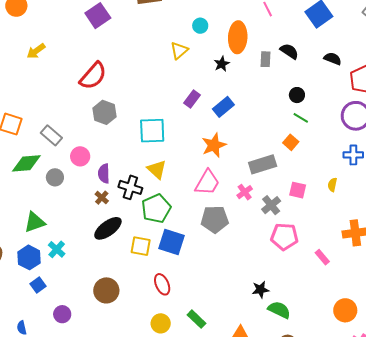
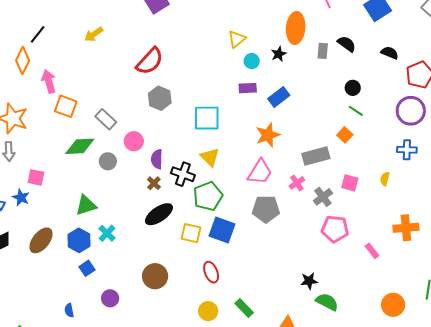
cyan circle: (200, 26) -> (252, 61), moved
purple rectangle: (192, 99) -> (248, 88), turned 48

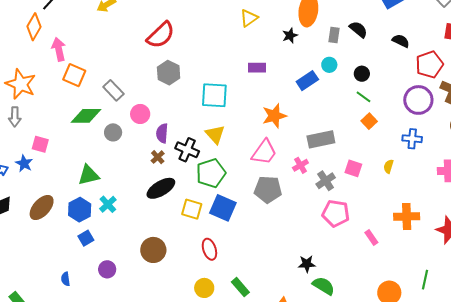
cyan circle: (252, 61) -> (329, 65), moved
blue rectangle: (279, 97) -> (307, 81), moved
orange square: (345, 135) -> (369, 121), moved

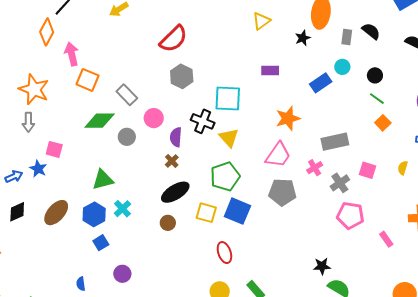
black cross: (187, 150) -> (203, 121), moved
brown circle: (153, 250) -> (168, 223), moved, size x0.6

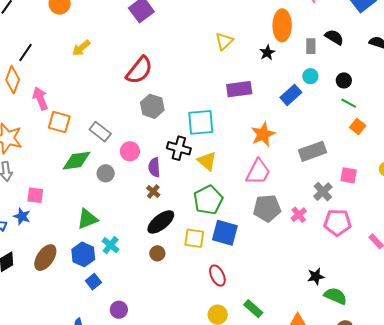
purple rectangle: (270, 70) -> (239, 89), size x1.4
pink cross: (315, 168) -> (299, 215), moved

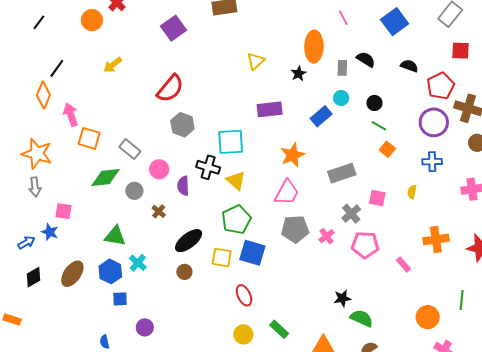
brown cross: (153, 191) -> (159, 211), moved
green triangle: (87, 219) -> (115, 236), turned 30
blue square: (93, 282) -> (120, 299), turned 35

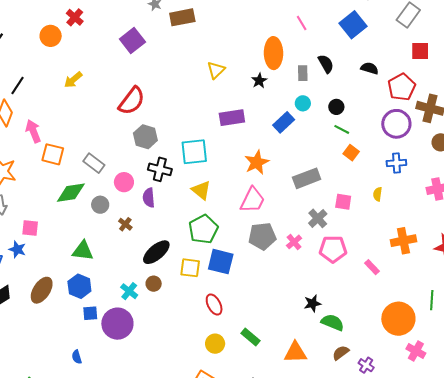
black semicircle: (366, 59) -> (326, 64), turned 30
black cross: (208, 167) -> (160, 169), moved
cyan cross: (138, 263) -> (129, 291), moved
orange circle: (428, 317) -> (398, 319), size x1.4
purple circle: (145, 327) -> (117, 324), moved, size x1.8

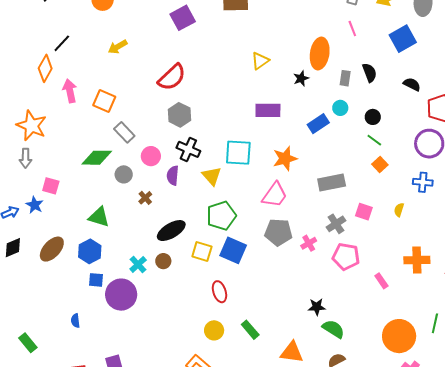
cyan square: (194, 152) -> (238, 153), moved
orange square: (53, 154) -> (104, 101), moved
yellow triangle: (201, 190) -> (212, 176), moved

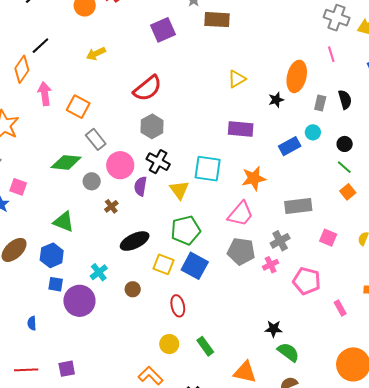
pink circle: (151, 156) -> (120, 165), size x1.4
gray cross: (336, 224) -> (280, 241), moved
brown circle: (163, 261) -> (133, 289), moved

